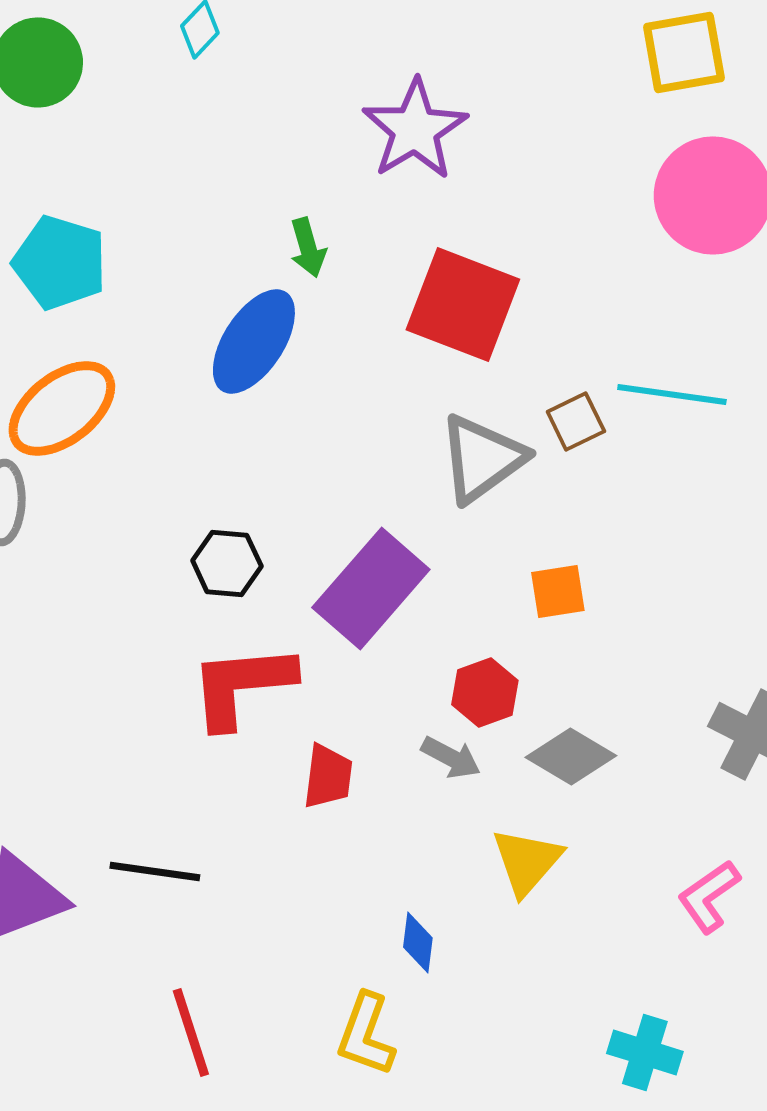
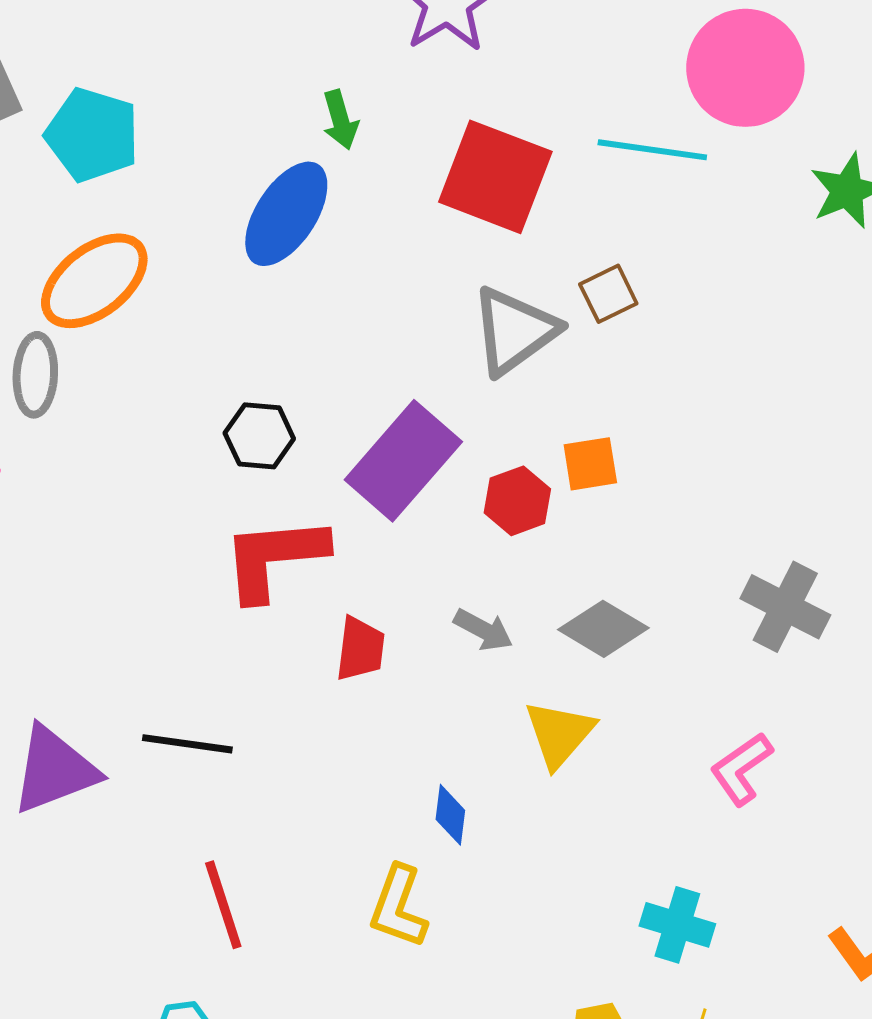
cyan line: (672, 394) -> (652, 150), moved
red hexagon: (485, 692) -> (517, 501), moved

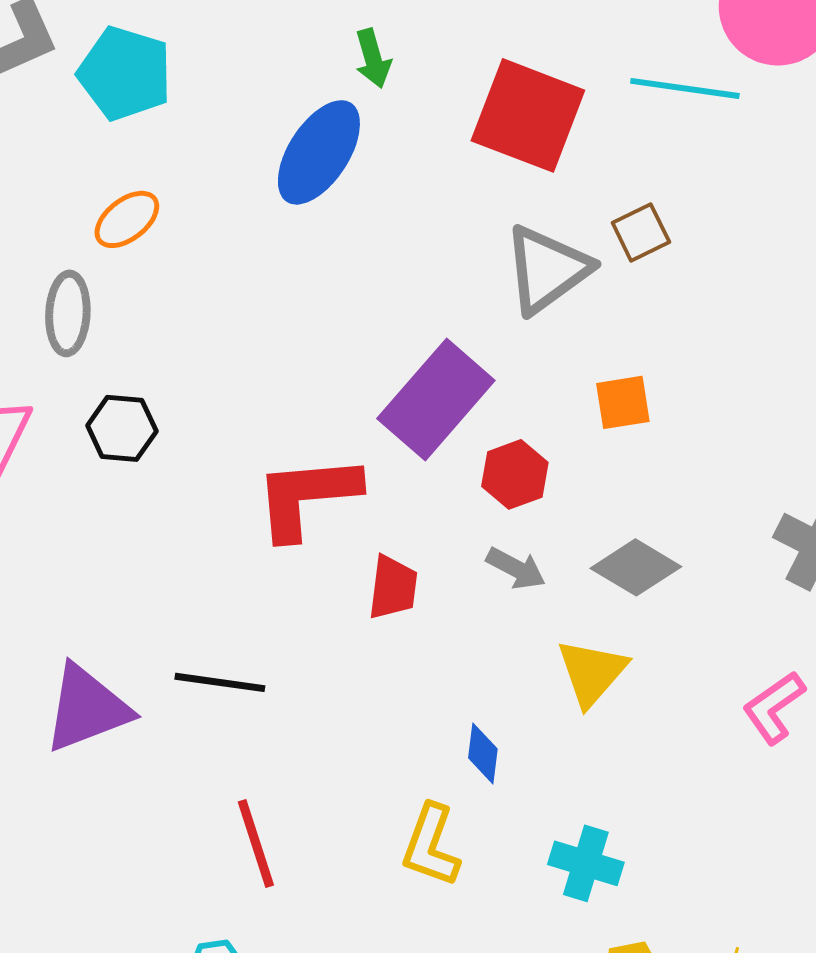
orange ellipse: (94, 281) -> (127, 219), size x0.6
black hexagon: (259, 436) -> (122, 428), moved
red hexagon: (517, 501) -> (515, 474), moved
cyan cross: (677, 925) -> (586, 863), moved

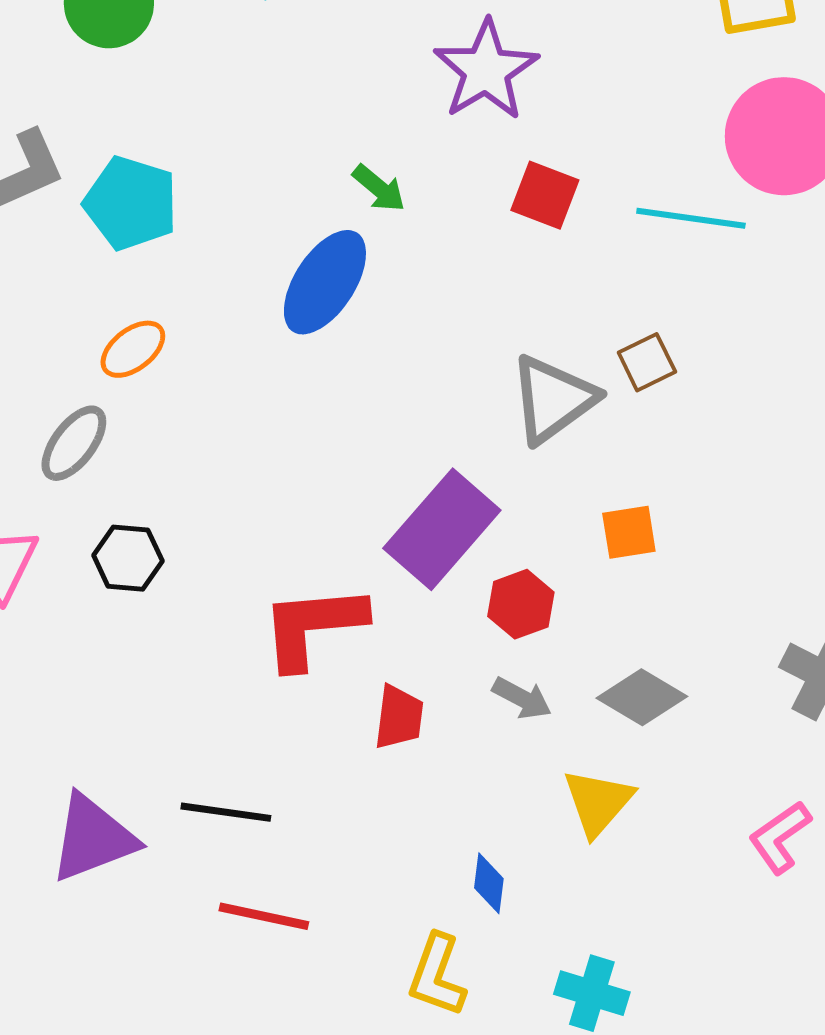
green arrow: (373, 58) -> (379, 188), turned -34
red square: (528, 115) -> (545, 195), moved, size x0.6
gray ellipse: (68, 313) -> (74, 443), turned 34
red line: (256, 843) -> (264, 916), moved, turned -60

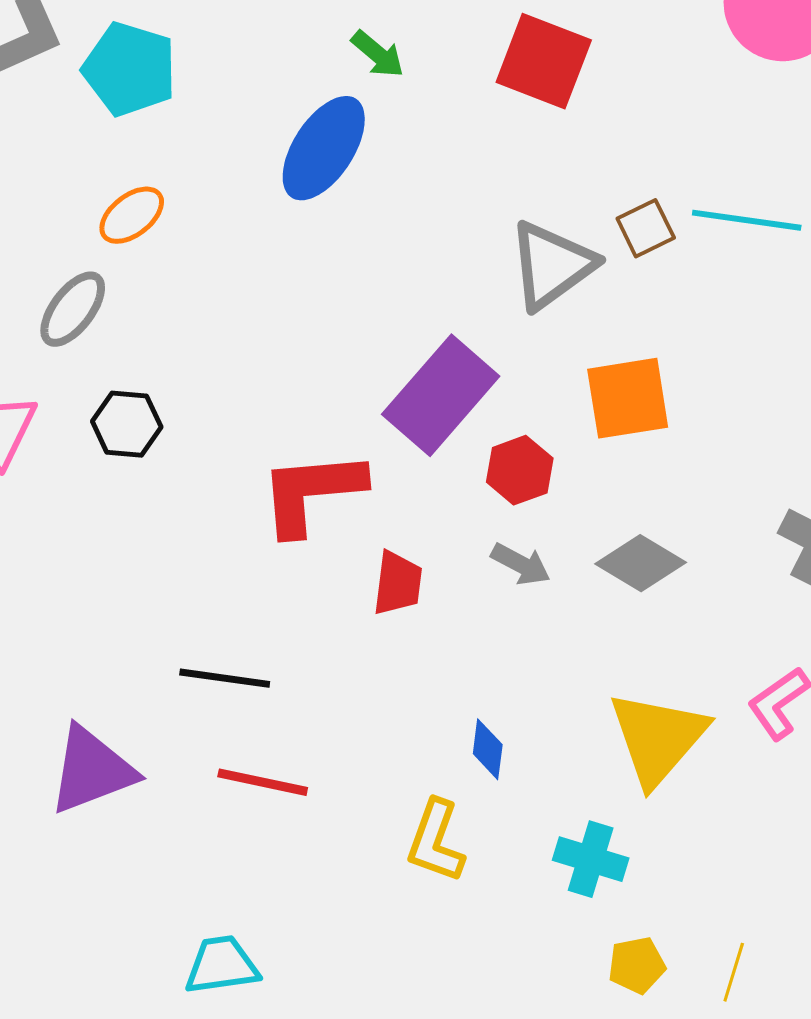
red square: (545, 195) -> (544, 61), size x1.4
cyan line: (691, 218) -> (747, 220), moved
orange square: (629, 532) -> (628, 398), size x1.5
yellow triangle: (598, 802) -> (658, 738), moved, size x1.4
purple triangle: (93, 838) -> (92, 770), moved

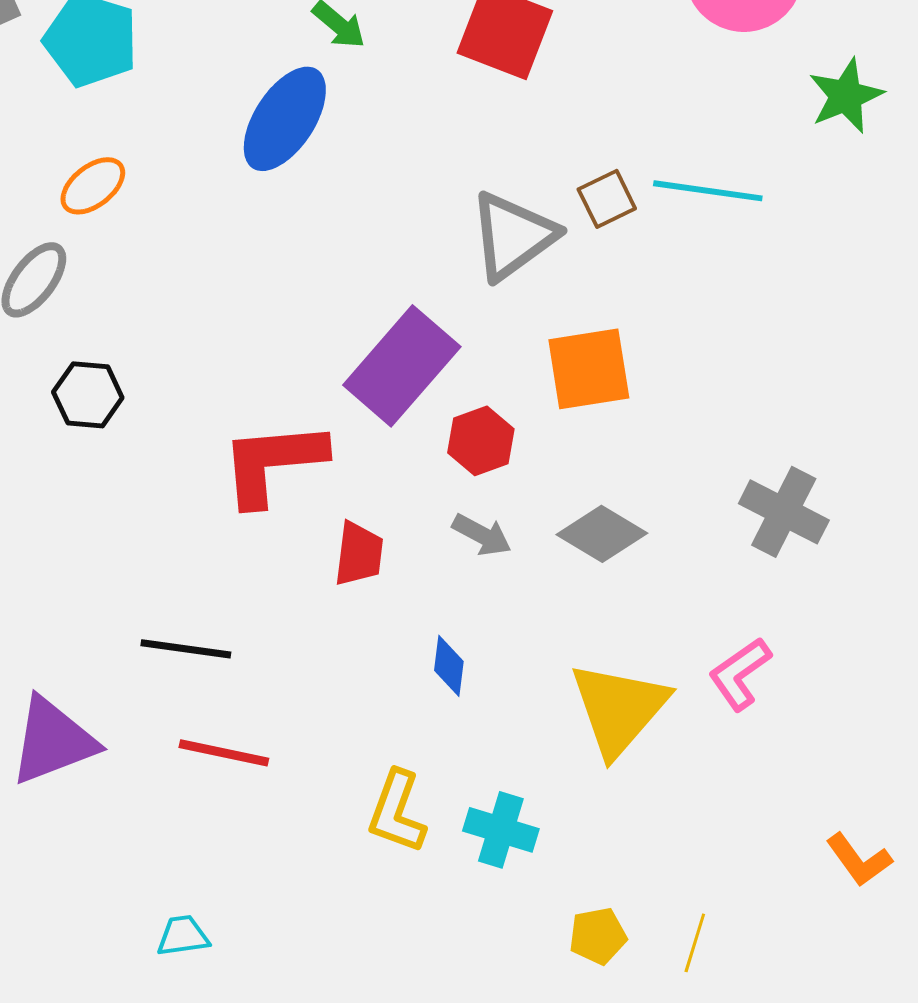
blue diamond: (488, 749) -> (449, 666), moved
cyan cross: (591, 859) -> (501, 830), moved
cyan trapezoid: (222, 965) -> (183, 936), size x0.7

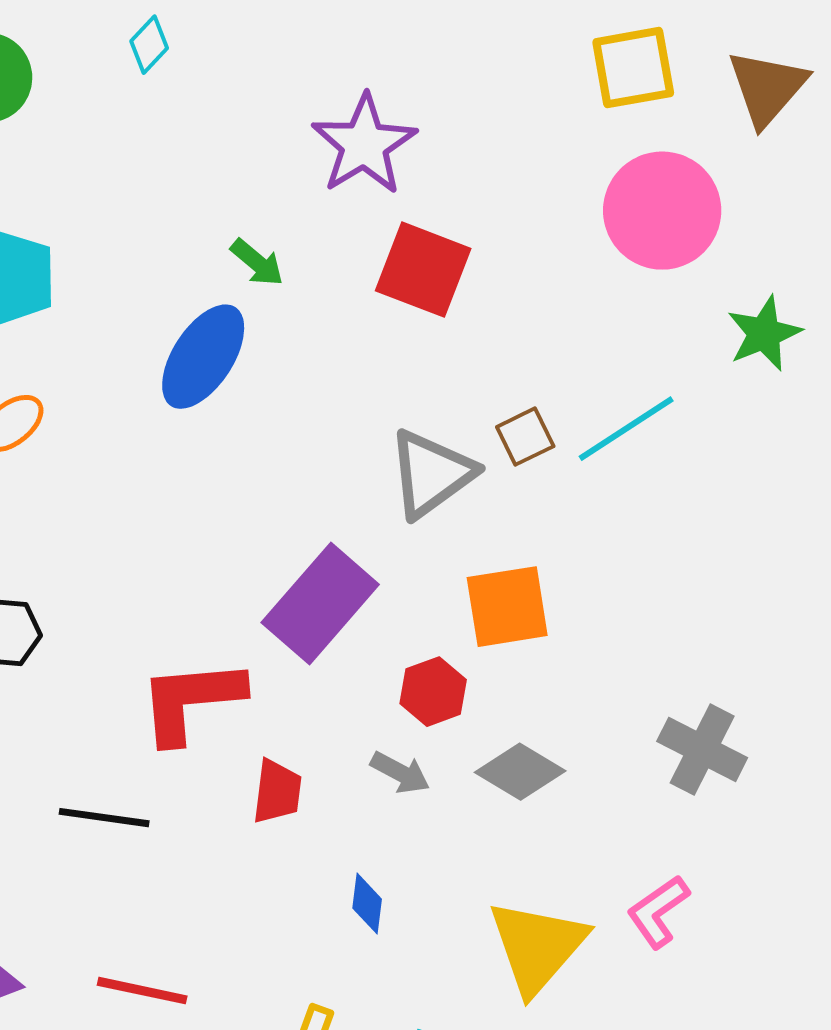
cyan line: (708, 191) -> (626, 429), turned -41
red hexagon: (481, 441) -> (433, 692), moved
black line: (186, 649) -> (104, 818), moved

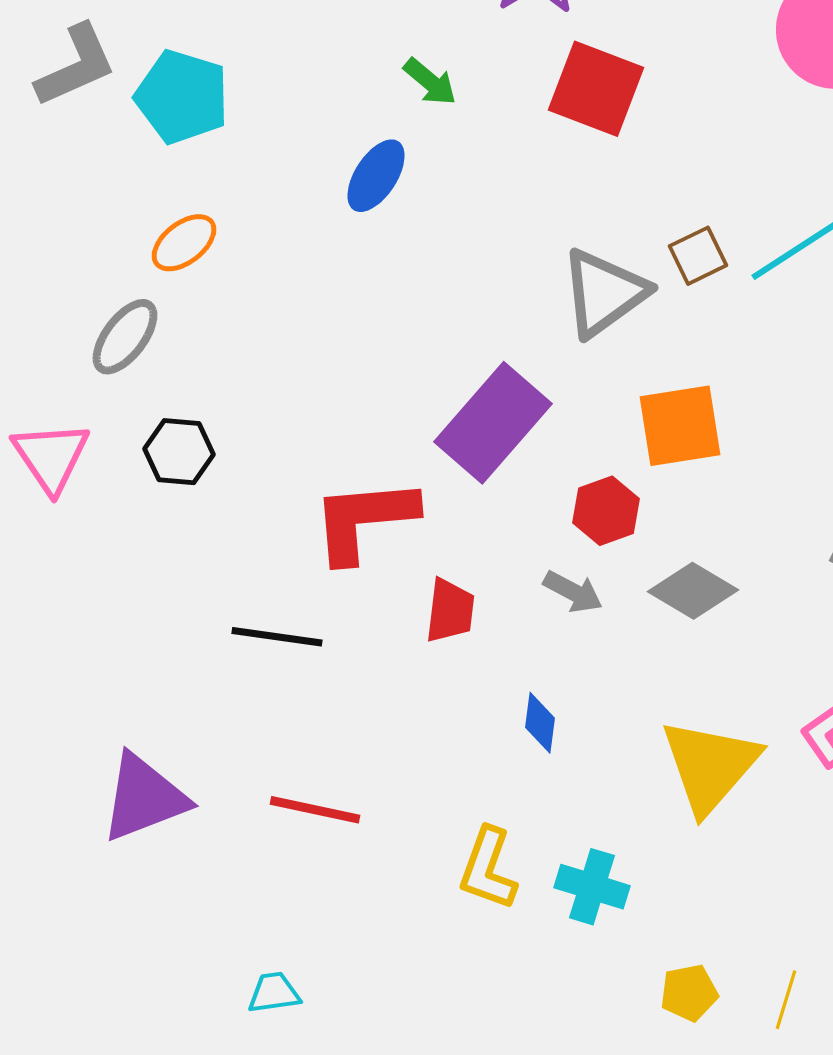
blue ellipse: (203, 357) -> (376, 176), size x0.7

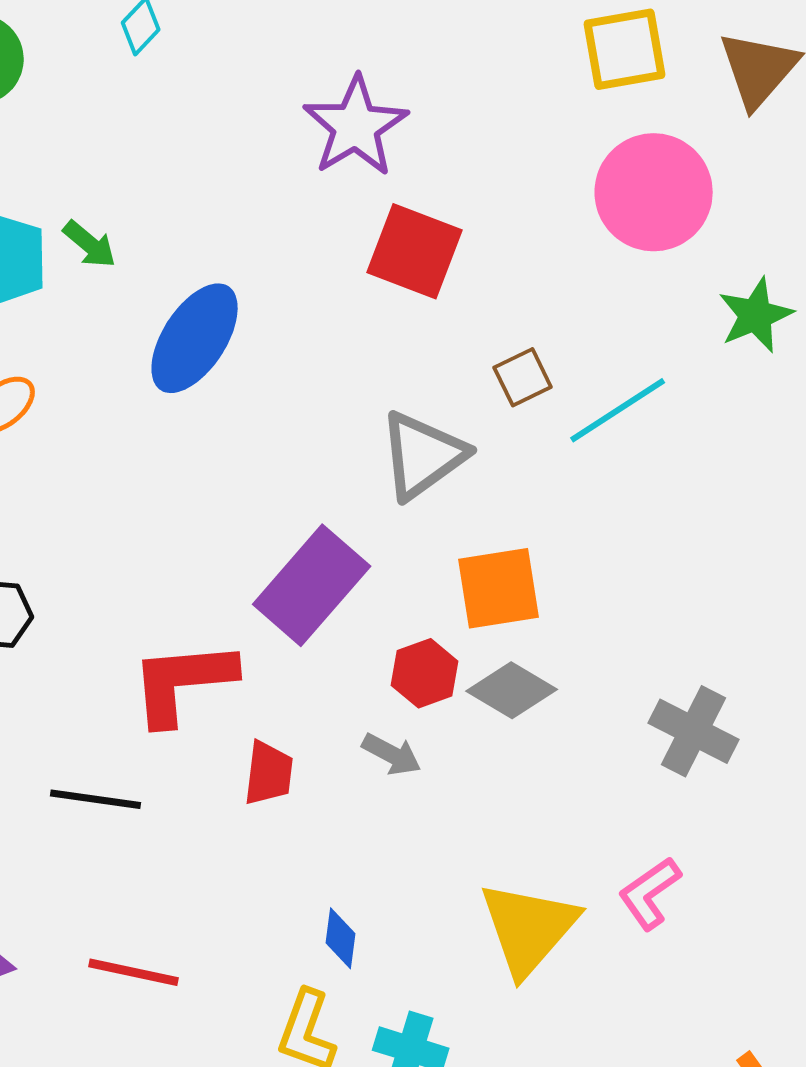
green arrow: (430, 82) -> (90, 244), moved
blue ellipse: (376, 176) -> (195, 338), size x1.5
brown square: (698, 256) -> (523, 377), moved
gray diamond: (693, 591) -> (512, 690), moved
blue diamond: (540, 723) -> (341, 938), moved

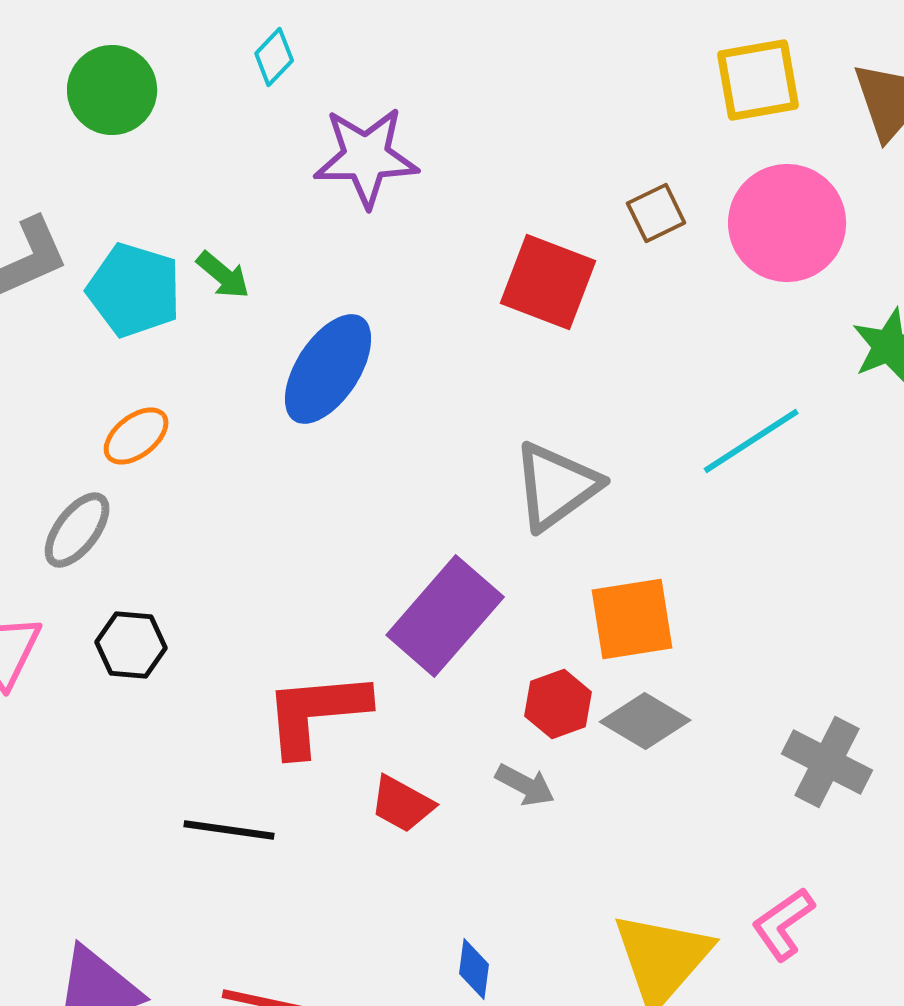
purple star: (356, 126) -> (366, 157), moved, turned 30
brown square: (523, 377) -> (656, 213), moved
red trapezoid: (269, 773) -> (402, 804), turned 112

